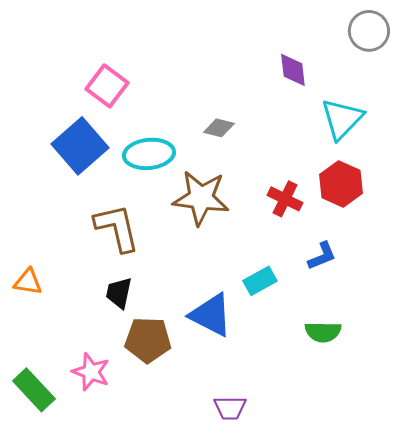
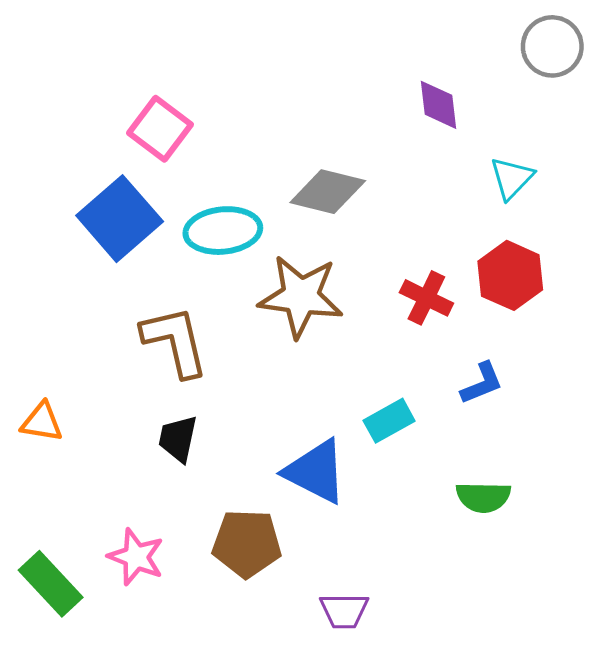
cyan triangle: (342, 119) -> (512, 178), size x0.7
gray diamond: (219, 128) -> (328, 192), size x1.6
brown pentagon: (148, 340) -> (247, 543), moved

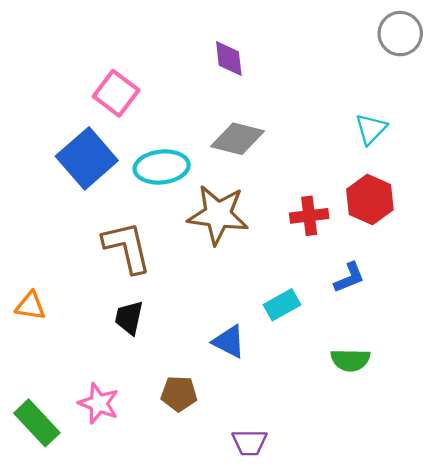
purple diamond: (438, 105) -> (229, 59), moved
red cross: (426, 298) -> (309, 216), turned -33
blue triangle: (316, 472) -> (229, 342), size x0.7
brown pentagon: (247, 543) -> (179, 394), size x0.7

